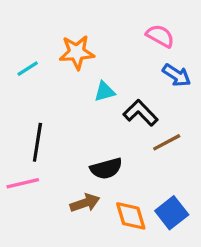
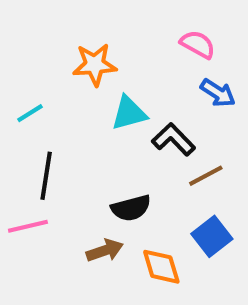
cyan line: (28, 69) -> (30, 113), moved
cyan triangle: (105, 92) -> (129, 113), size x1.4
blue square: (172, 213) -> (212, 236), moved

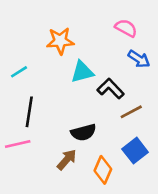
brown arrow: (105, 251) -> (67, 160), turned -30
orange diamond: (161, 267) -> (103, 170), turned 40

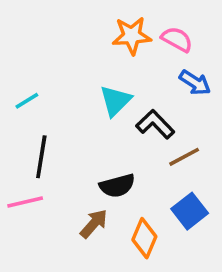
orange star: (60, 41) -> (132, 36), moved
cyan triangle: (82, 72) -> (115, 101), turned -30

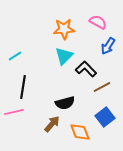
orange star: (132, 36) -> (64, 29), moved
blue arrow: (195, 83) -> (108, 46), turned 90
orange diamond: (144, 238) -> (80, 132), turned -45

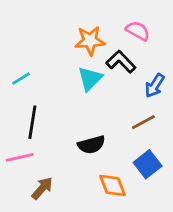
blue arrow: (108, 46) -> (155, 86), moved
black L-shape: (86, 69) -> (121, 62), moved
brown arrow: (52, 124) -> (42, 188), moved

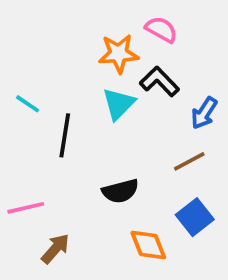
pink semicircle: (138, 31) -> (161, 29), moved
cyan line: (21, 79) -> (28, 104), turned 66
black line: (32, 122) -> (65, 135), moved

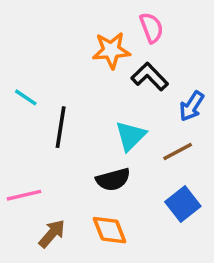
pink semicircle: (161, 29) -> (151, 28), turned 40
cyan triangle: (119, 104) -> (131, 136), moved
orange diamond: (148, 245) -> (110, 230), moved

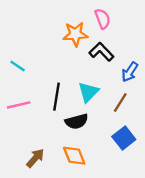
black line: (61, 127) -> (57, 97), moved
brown line: (178, 152) -> (120, 103), turned -30
pink line: (24, 195) -> (19, 105), moved

